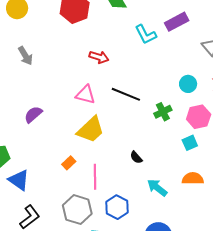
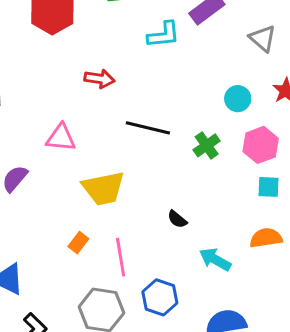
cyan L-shape: (146, 34) -> (164, 35), turned -60
pink triangle: (86, 95) -> (61, 138), moved
yellow trapezoid: (91, 130) -> (103, 188), turned 40
cyan square: (190, 143) -> (268, 187), moved, turned 35

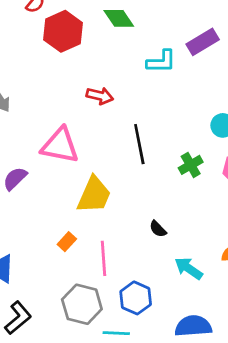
black line: (148, 128) -> (139, 144), turned 60
pink triangle: (61, 138) -> (60, 146), size x1.4
yellow trapezoid: (103, 188) -> (94, 195), turned -60

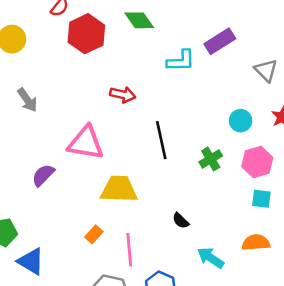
yellow trapezoid: (94, 195) -> (119, 189), turned -111

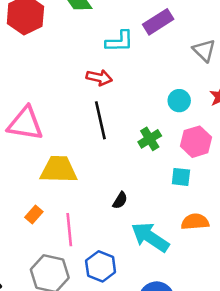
red arrow: (123, 95) -> (99, 78), moved
cyan square: (261, 199) -> (181, 177), moved
black semicircle: (181, 221) -> (120, 200), turned -102
cyan arrow: (211, 258) -> (150, 237), size x1.4

